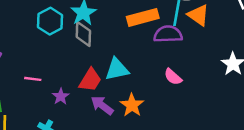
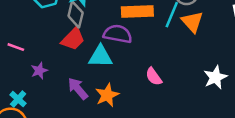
purple semicircle: (168, 34) -> (118, 34), moved
red trapezoid: (90, 80) -> (73, 39), moved

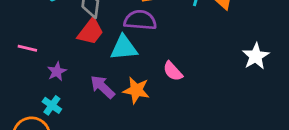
pink semicircle: (154, 77) -> (173, 71), moved
orange star: (107, 95) -> (136, 90), turned -30
cyan cross: (18, 99) -> (52, 105), moved

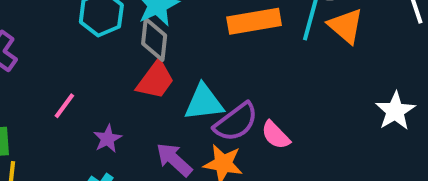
purple semicircle: (140, 20) -> (236, 122), moved, turned 140
pink line: (27, 48) -> (64, 106), turned -66

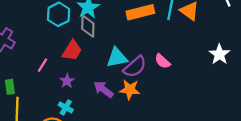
red trapezoid: (155, 80) -> (72, 51), moved
pink semicircle: (276, 135) -> (162, 61), moved

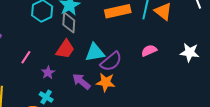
red trapezoid: (72, 51) -> (65, 49), moved
white star: (219, 54) -> (190, 52), turned -30
pink semicircle: (162, 61) -> (149, 51), moved, turned 112

